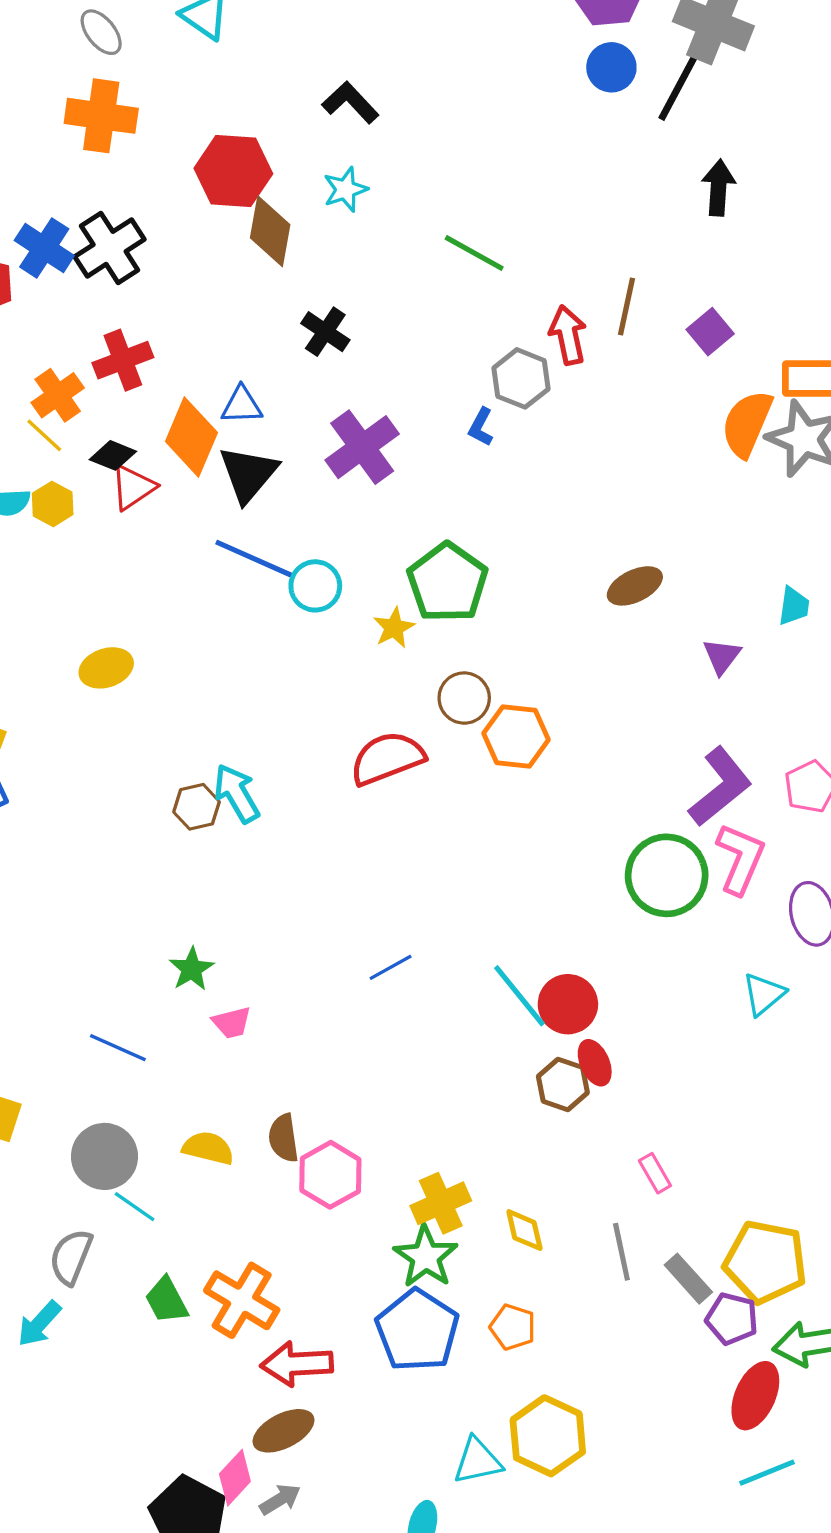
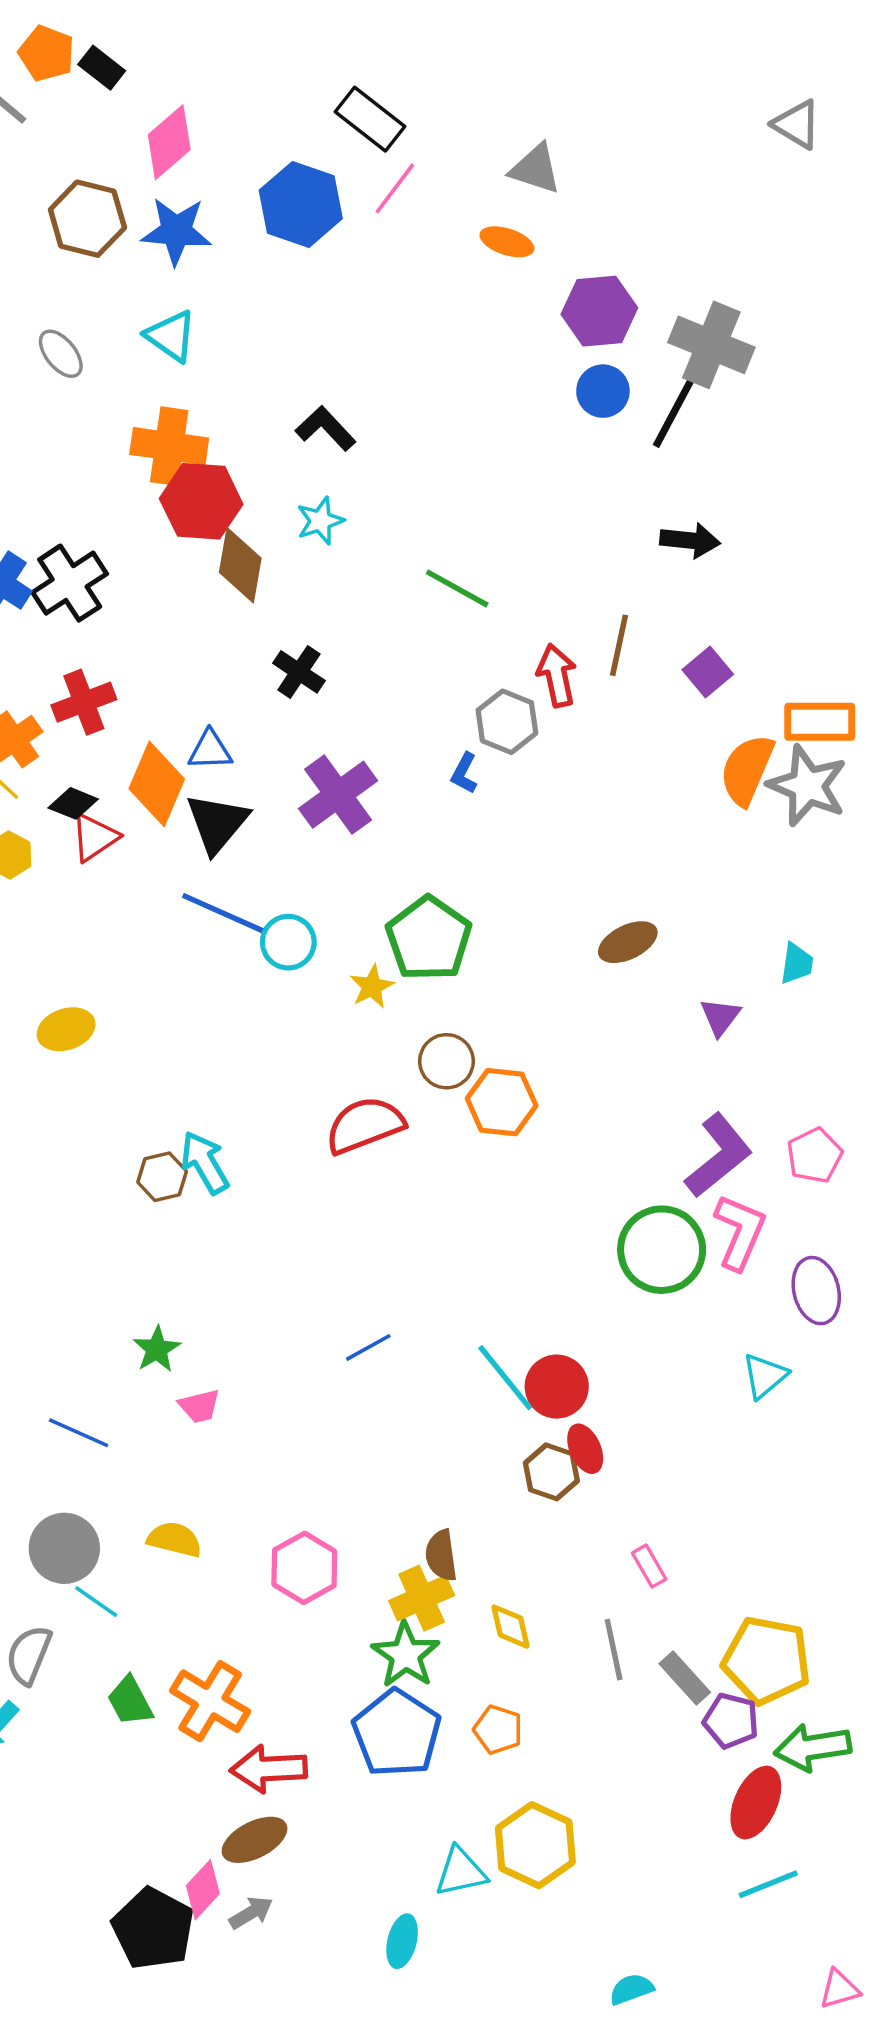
orange cross: (101, 116) -> (169, 446), moved
black arrow: (718, 188) -> (690, 540), moved, turned 92
brown semicircle: (284, 1138) -> (441, 1555), moved

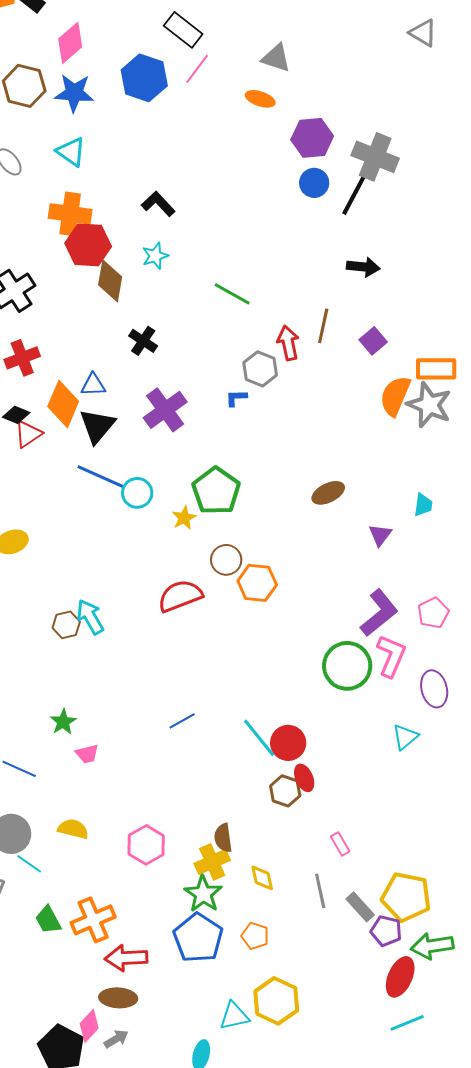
blue L-shape: (464, 773) -> (236, 398), turned 60
orange cross: (210, 1701) -> (93, 920), turned 36
brown ellipse: (255, 1840) -> (118, 998), turned 30

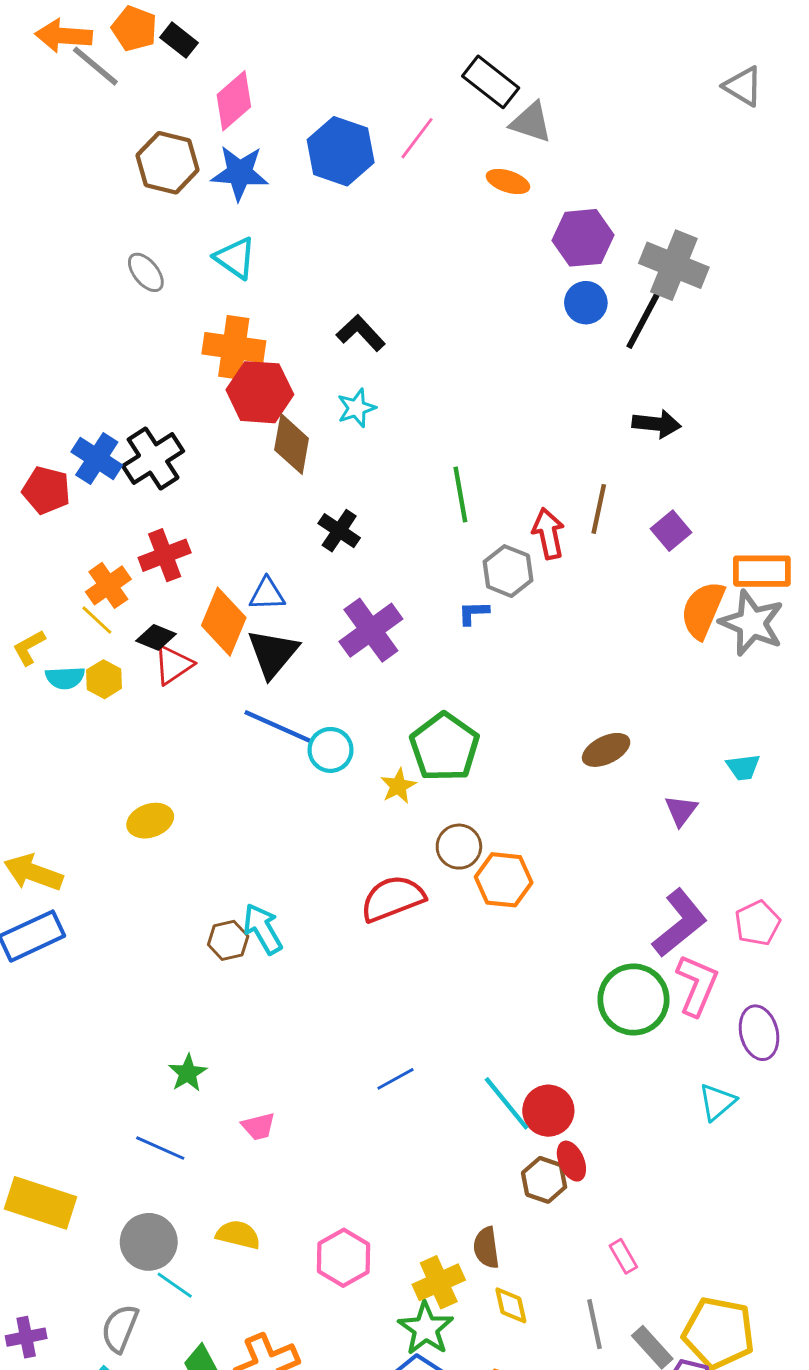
black rectangle: (183, 30) -> (491, 82), moved
green line: (232, 294) -> (460, 495), moved, turned 51
cyan trapezoid: (423, 505) -> (743, 767), turned 75
green star: (63, 722) -> (188, 1073), moved
brown semicircle: (223, 838) -> (486, 1248), moved

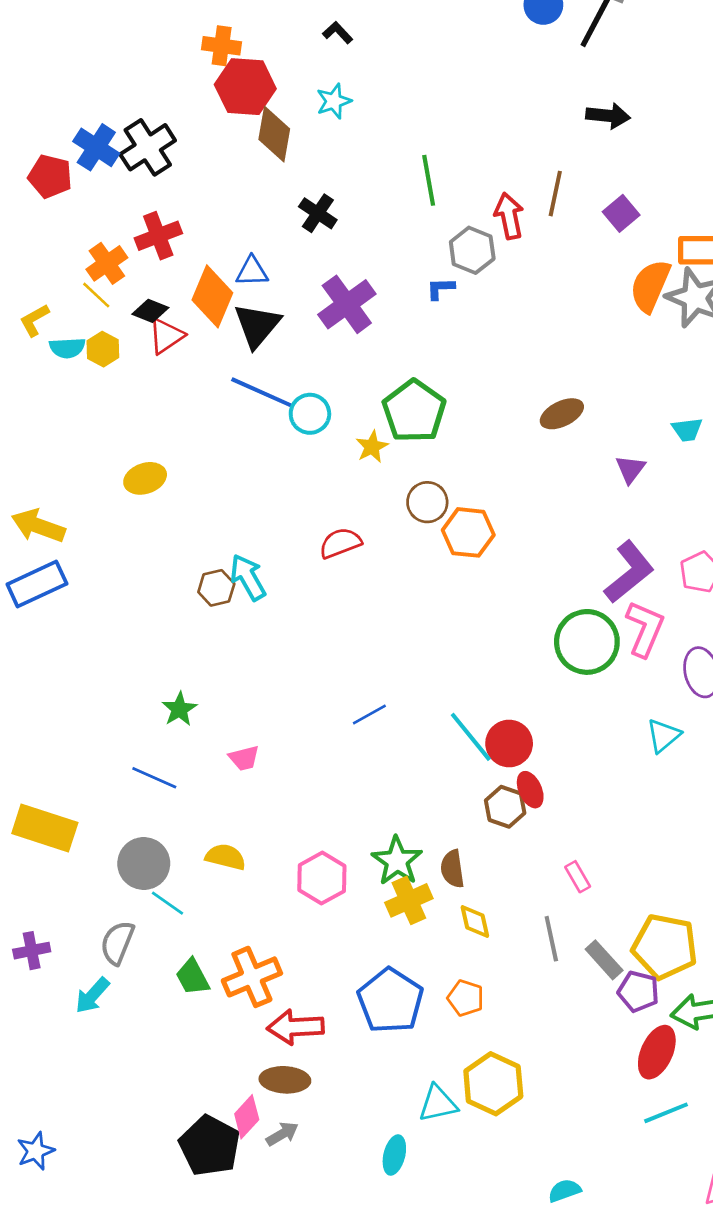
black L-shape: (361, 333) -> (338, 33), size x0.7
orange cross: (234, 347) -> (222, 46), size x0.7
red semicircle: (393, 899) -> (340, 543), moved, size x0.7
green star: (426, 1328) -> (397, 861), moved

